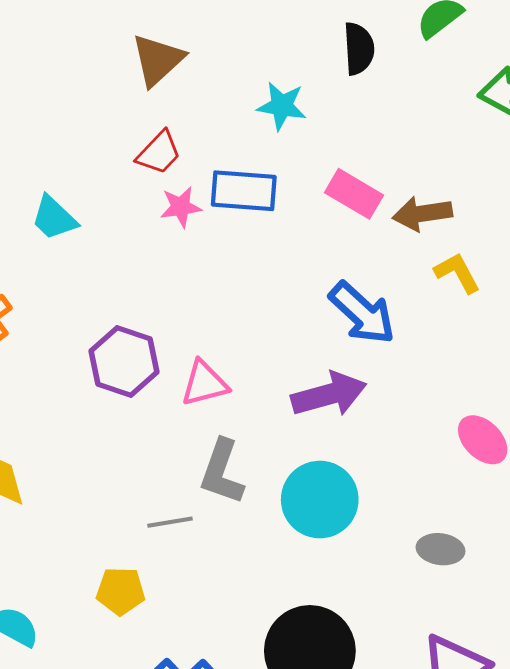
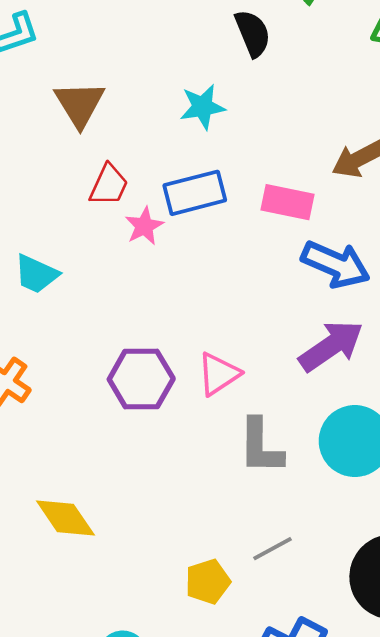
pink rectangle: (354, 194) -> (287, 202), moved
gray line: (170, 522) -> (272, 549), moved

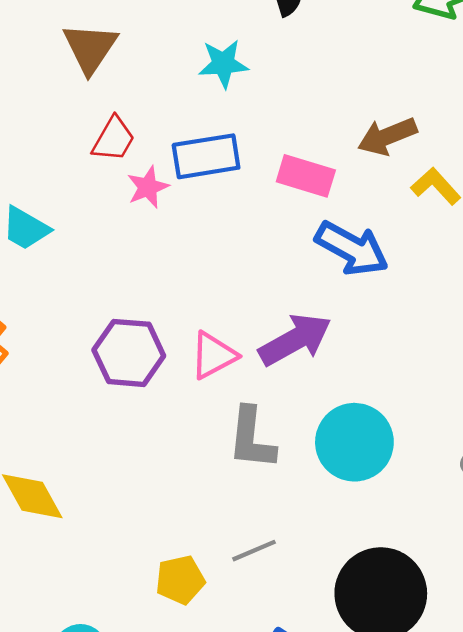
purple arrow: (331, 346) -> (295, 340), moved

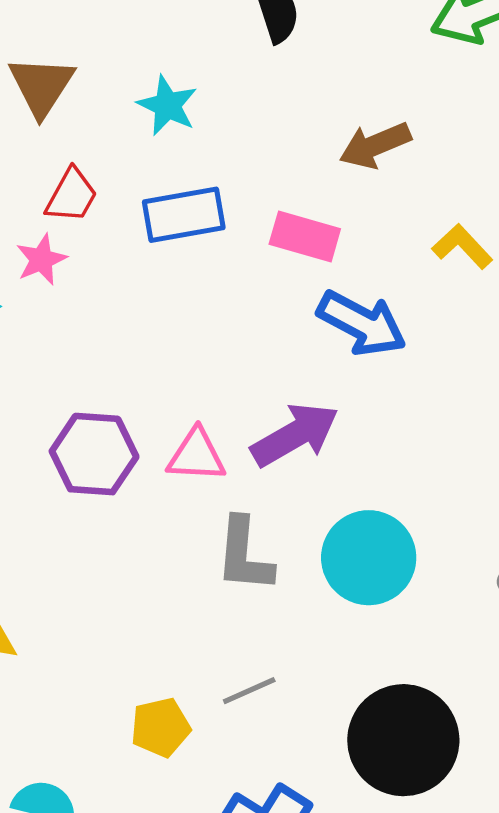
cyan star: (223, 64) -> (167, 106), moved, turned 30
brown arrow: (387, 136) -> (375, 145), moved
pink star: (148, 187) -> (41, 260), moved
pink triangle: (213, 355) -> (196, 455), turned 32

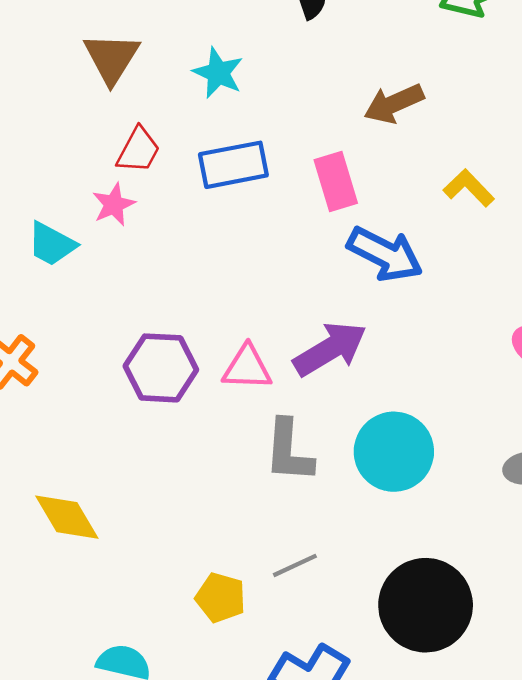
pink rectangle: (305, 236) -> (336, 182), turned 58
yellow pentagon: (161, 727) -> (221, 598), turned 30

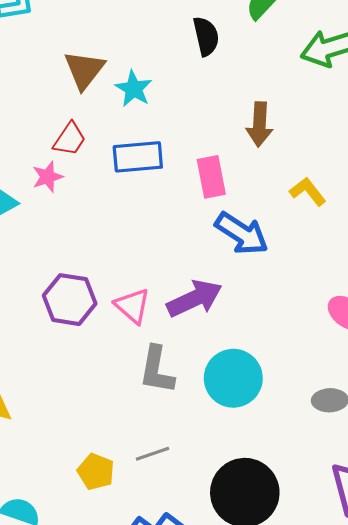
brown triangle: (112, 58) -> (84, 70), moved
brown arrow: (394, 104) -> (260, 124), turned -69
pink triangle: (247, 368) -> (133, 306), turned 33

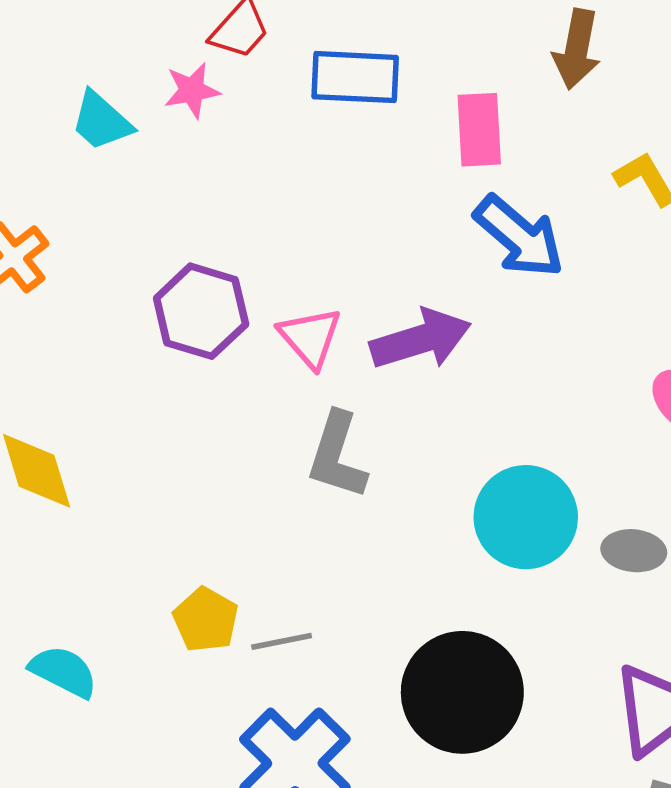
cyan circle: (233, 378) -> (526, 517), moved
gray line: (153, 454) -> (282, 641), moved

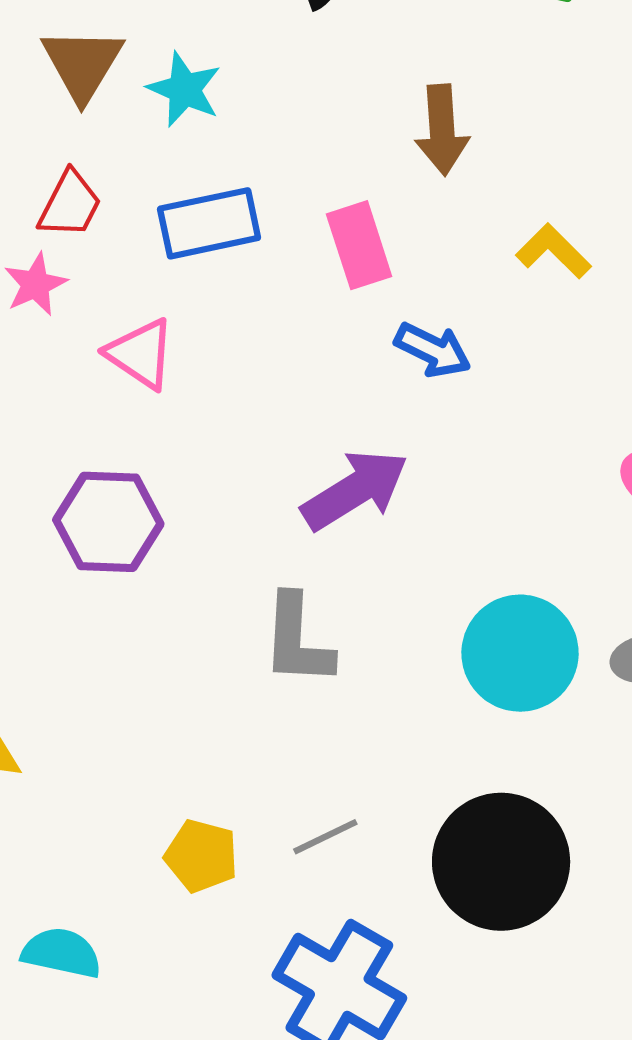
blue arrow: (519, 237) -> (433, 350), size x0.7
pink triangle: (310, 337) -> (141, 354), moved
gray line: (282, 641) -> (325, 837), moved

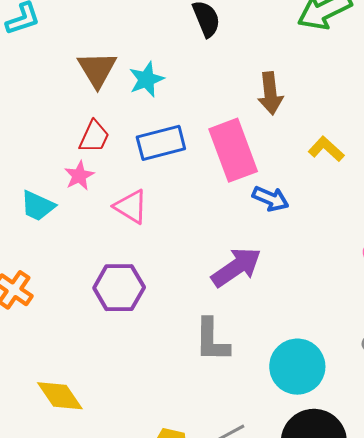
cyan star: (184, 89) -> (146, 79), turned 30
pink rectangle: (359, 245) -> (233, 150), size x1.5
cyan circle: (520, 653) -> (297, 367), moved

